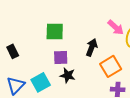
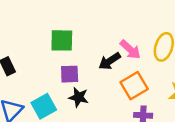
pink arrow: (116, 27) -> (130, 49), moved
black arrow: (92, 47) -> (110, 61), turned -144

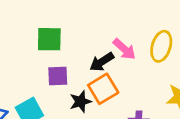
orange square: (134, 86) -> (103, 89), moved
black star: (79, 97) -> (80, 102), moved, turned -30

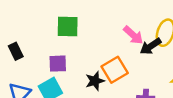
black arrow: (102, 62) -> (151, 46), moved
purple square: (58, 76) -> (58, 64), moved

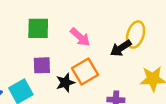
pink arrow: (133, 35) -> (80, 37), moved
purple square: (58, 64) -> (42, 65), moved

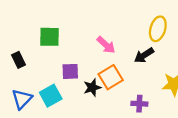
green square: (38, 28) -> (50, 37), moved
yellow ellipse: (136, 35) -> (158, 29), moved

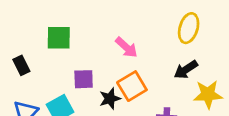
black arrow: (144, 55) -> (186, 70), moved

